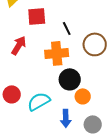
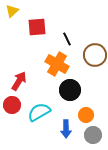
red arrow: (19, 45) -> (19, 81), moved
orange cross: (57, 53) -> (57, 64), turned 35
orange circle: (83, 96) -> (86, 115), moved

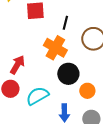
black line: (67, 39) -> (65, 23), turned 40
orange circle: (86, 115) -> (87, 91), moved

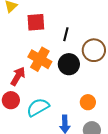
orange cross: (55, 48) -> (40, 59), moved
black circle: (68, 74) -> (69, 64), moved

